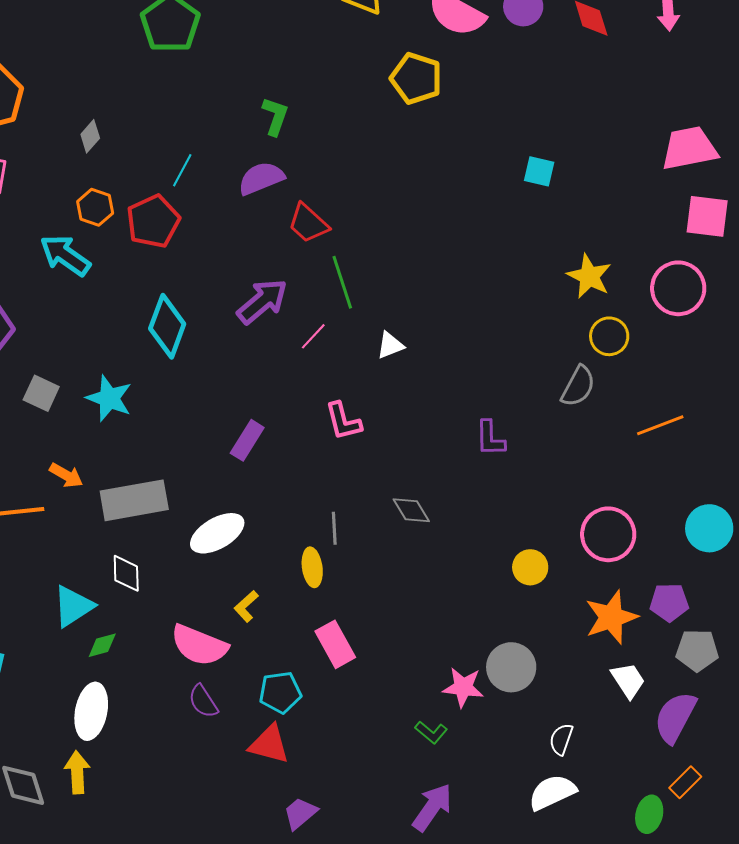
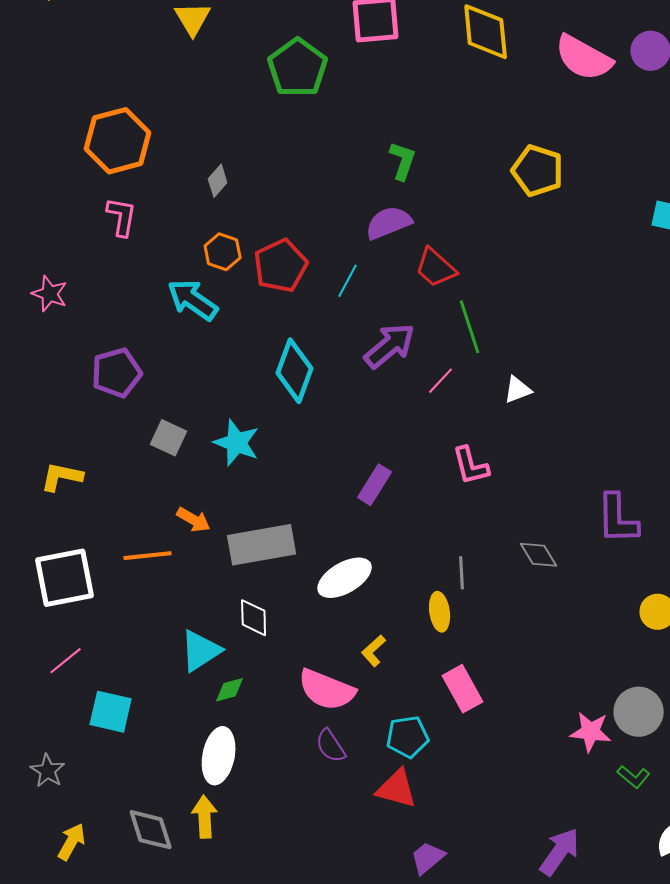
yellow pentagon: (416, 78) -> (538, 171), moved
cyan line: (182, 170) -> (348, 281), moved
purple L-shape: (490, 438) -> (618, 519), moved, size x1.4
green L-shape: (431, 732) -> (634, 777), moved

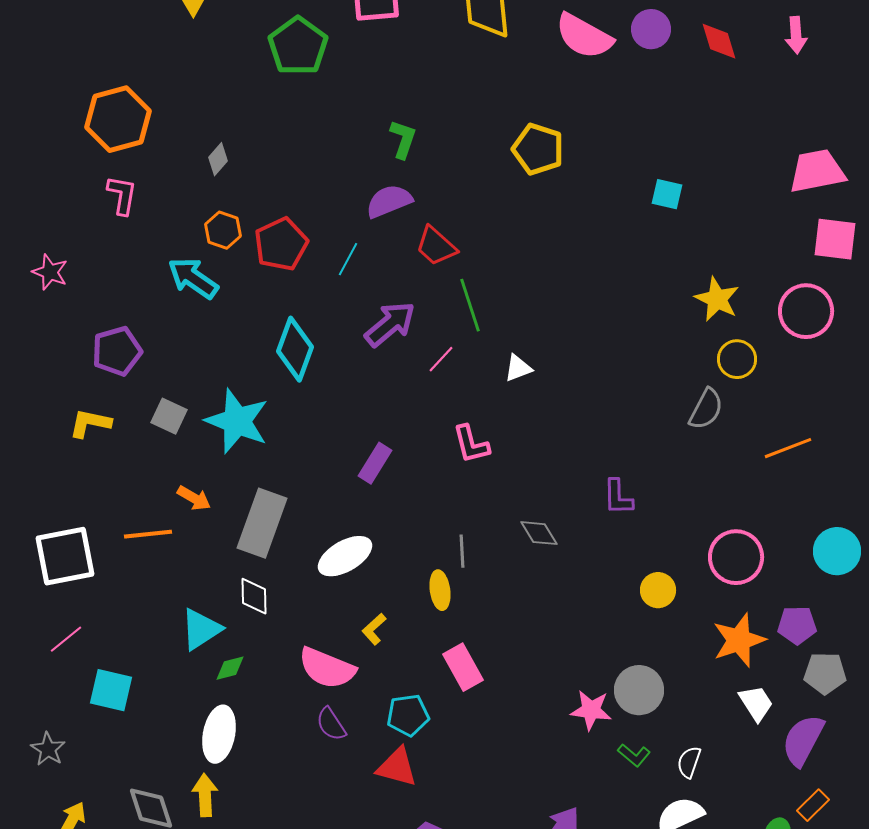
cyan star: (237, 443) -> (237, 421), size x1.4
yellow L-shape: (62, 477) -> (90, 423), moved
purple L-shape: (618, 519) -> (618, 497), size x0.7
gray rectangle: (262, 545) -> (262, 523), turned -60

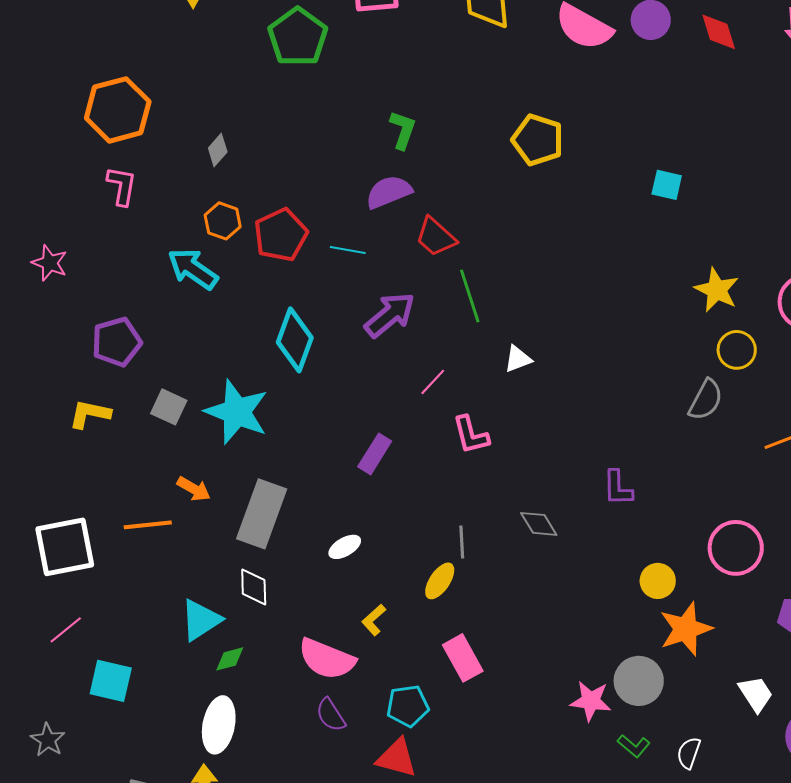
cyan line: (348, 259) -> (348, 250), turned 72
pink line: (441, 359) -> (433, 382), moved
white ellipse: (345, 556) -> (345, 547), size x0.6
yellow ellipse: (440, 590) -> (440, 581), turned 42
orange star: (739, 640) -> (686, 629), moved

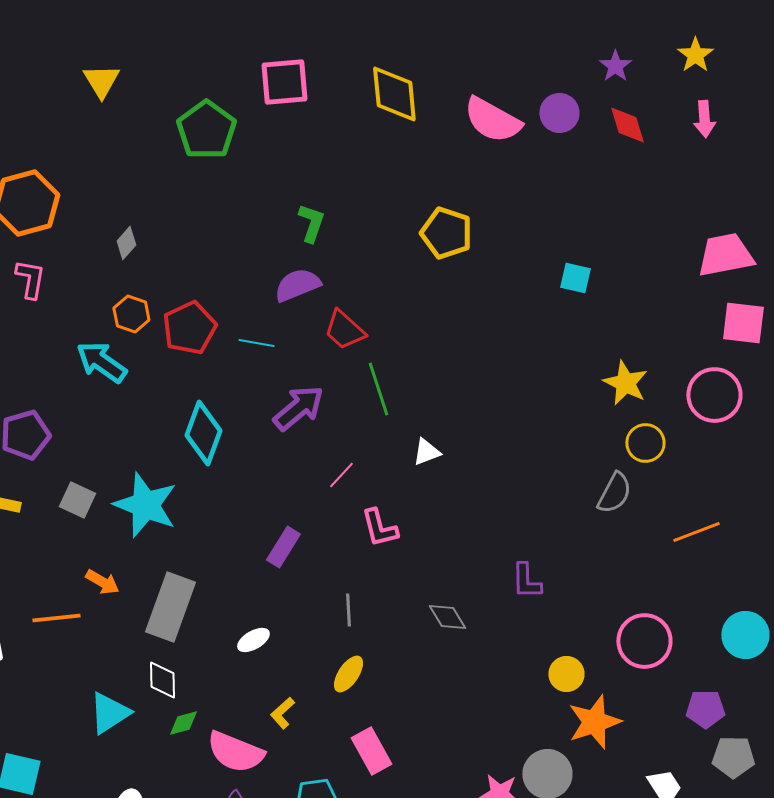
gray line: (462, 542) -> (348, 610), moved
green diamond: (230, 659) -> (183, 723), moved

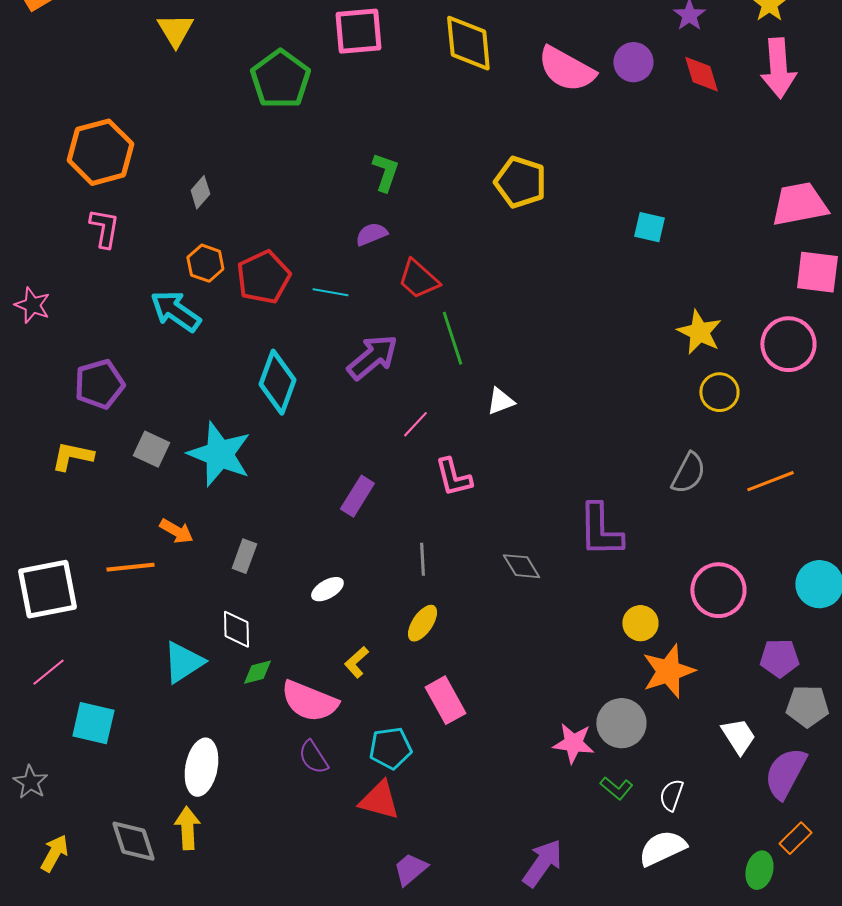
pink arrow: (704, 119) -> (778, 68), size x1.6
purple semicircle: (297, 285) -> (371, 234), size x0.7
gray semicircle: (614, 493) -> (688, 473), moved
purple L-shape: (526, 581) -> (600, 530), size x1.5
gray rectangle: (170, 607) -> (244, 556), size x0.5

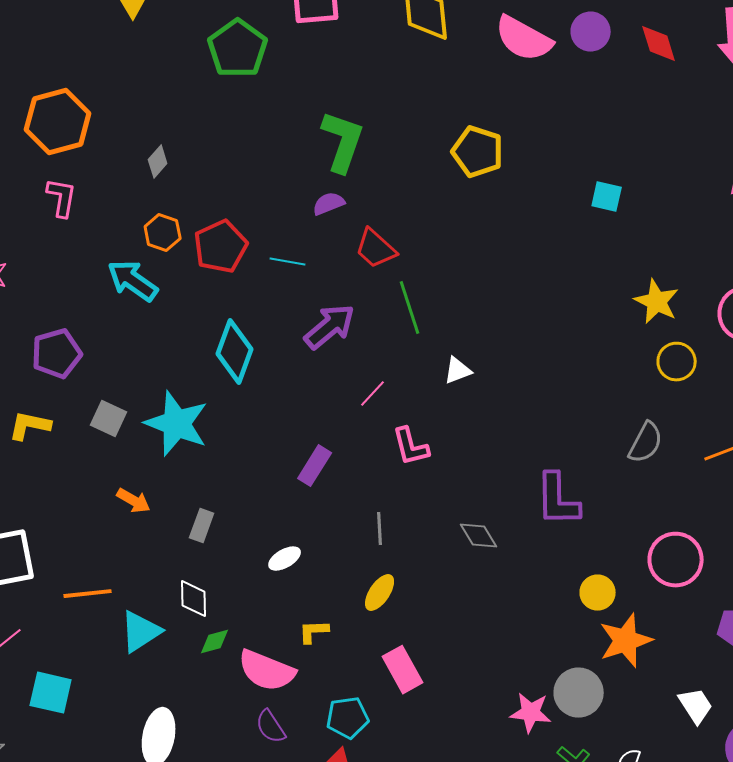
green L-shape: (385, 172) -> (343, 142), size x1.6
orange line: (130, 567) -> (88, 594), moved
yellow L-shape: (356, 662) -> (314, 632), turned 40

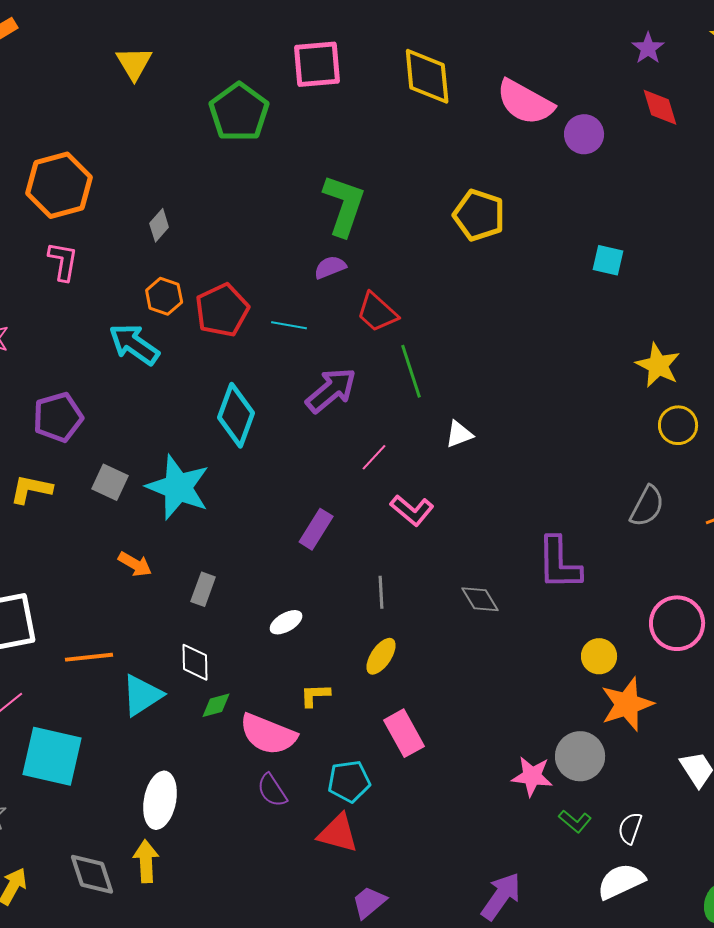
purple circle: (591, 32) -> (584, 134), moved
pink L-shape: (411, 447) -> (412, 510), turned -36
cyan square: (51, 693) -> (52, 756), size x1.4

